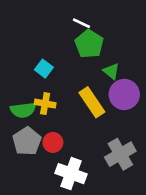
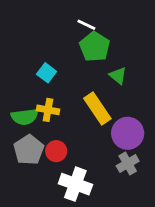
purple circle: (124, 94) -> (128, 133), moved
gray cross: (120, 154) -> (128, 163), size x0.7

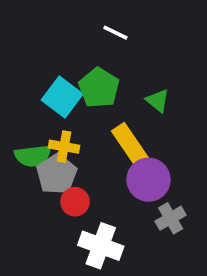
green pentagon: (95, 47) -> (99, 88), moved
cyan square: (47, 73) -> (62, 97), size x1.5
purple circle: (128, 133) -> (149, 180), moved
gray pentagon: (29, 150) -> (57, 174), moved

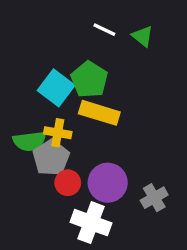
green triangle: (158, 101) -> (143, 36), moved
yellow rectangle: (130, 145) -> (99, 113), moved, turned -39
purple circle: (149, 180) -> (108, 183), moved

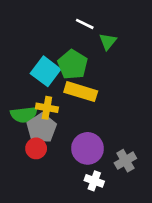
green triangle: (143, 36) -> (108, 42), moved, turned 30
red circle: (68, 183) -> (36, 148), moved
white cross: (91, 223) -> (94, 181), moved, size x0.6

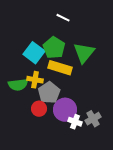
green triangle: (108, 42) -> (84, 53), moved, size x1.6
gray pentagon: (41, 128) -> (49, 93), moved
red circle: (36, 148) -> (39, 109), moved
white cross: (94, 181) -> (75, 122), moved

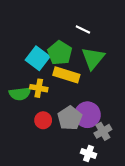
white line: (63, 18) -> (83, 30), moved
gray pentagon: (49, 93) -> (70, 118), moved
purple circle: (65, 110) -> (87, 115), moved
white cross: (75, 122) -> (89, 153), moved

